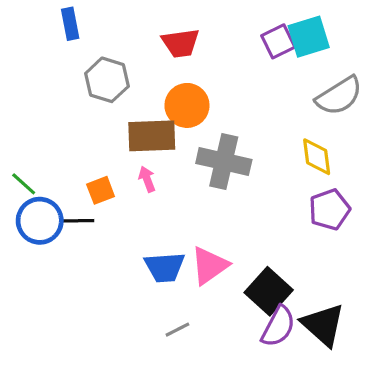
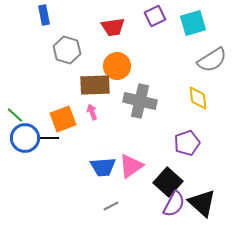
purple square: (278, 41) -> (155, 16), moved
orange square: (101, 190) -> (63, 119), size x1.5
purple pentagon: (329, 210) -> (187, 143), moved

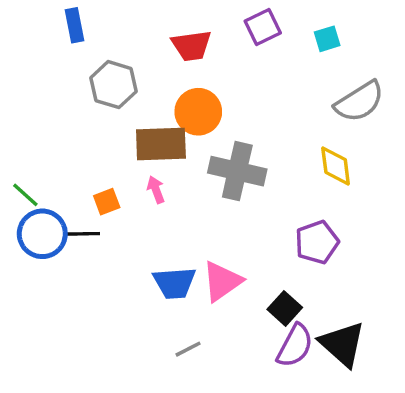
cyan square: (193, 23) -> (327, 39), size x0.6
orange square: (63, 119) -> (107, 202), size x0.6
black square: (168, 182) -> (285, 308), size x0.7

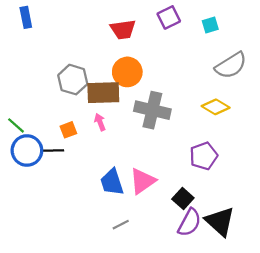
blue rectangle: (74, 25) -> (26, 17), moved
gray hexagon: (113, 85) -> (73, 80), moved
yellow diamond: (336, 166) -> (216, 107), turned -52
blue trapezoid: (175, 283) -> (112, 182), turned 76

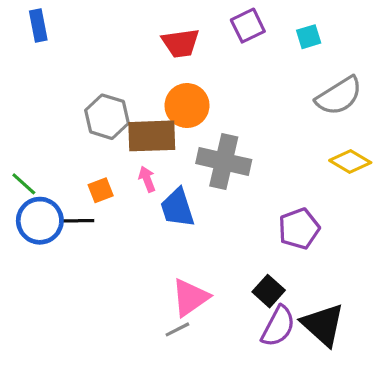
yellow diamond: (216, 107) -> (350, 162), moved
pink triangle: (143, 181) -> (190, 297), moved
blue trapezoid: (112, 182) -> (177, 208), moved

